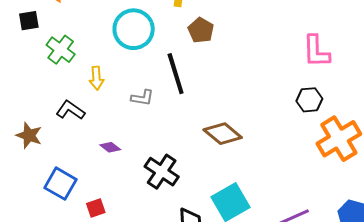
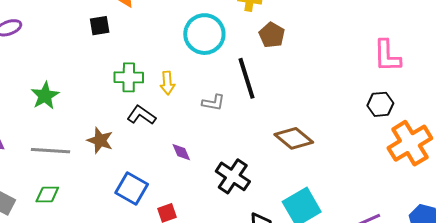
green cross: (61, 50) -> (129, 77), moved, turned -36
purple diamond: (110, 147) -> (181, 152), turned 30

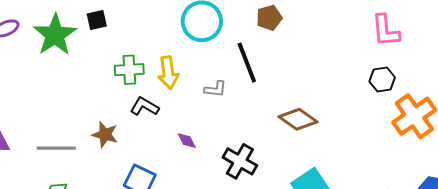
brown pentagon: (272, 35) -> (269, 18), turned 30
yellow arrow: (167, 83) -> (168, 73), size x1.4
green star: (45, 96) -> (55, 35), moved, size x1.5

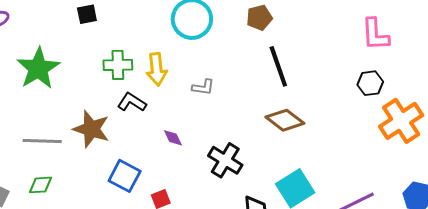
green star: (55, 35) -> (38, 68), moved
black line: (247, 63) -> (278, 66), moved
brown star: (105, 135) -> (91, 129), size x1.4

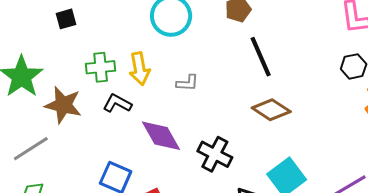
brown star: (91, 129) -> (63, 105), moved
purple diamond: (173, 138) -> (161, 136), size x2.0
gray line: (42, 141) -> (31, 149), turned -30

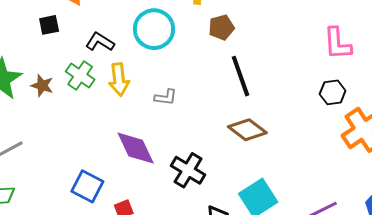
green cross: (101, 67) -> (80, 75), turned 36
black L-shape: (117, 103) -> (100, 42), moved
brown star: (63, 105) -> (42, 86), moved, size x0.6

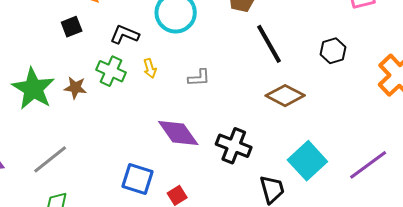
yellow arrow: (119, 80) -> (150, 68), size x0.6
black hexagon: (333, 92) -> (333, 51), moved

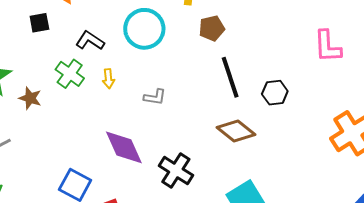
black hexagon: (333, 51) -> (275, 93), moved
brown star: (75, 88) -> (30, 98), moved

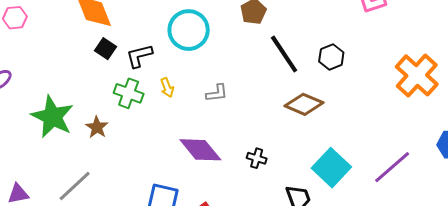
black square: (39, 23) -> (106, 49), moved, turned -30
black L-shape: (90, 41) -> (139, 56), turned -32
brown star: (30, 98) -> (97, 127), turned 30
black cross: (176, 170) -> (257, 158), size x0.6

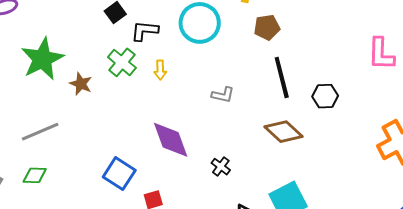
gray L-shape: (217, 93) -> (223, 95), moved
brown star: (97, 127) -> (81, 84), turned -30

